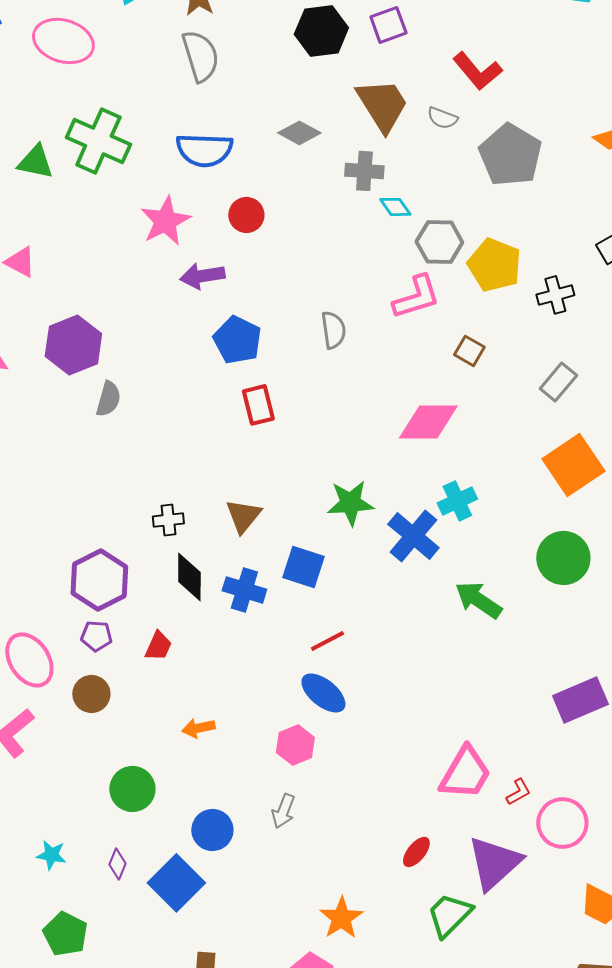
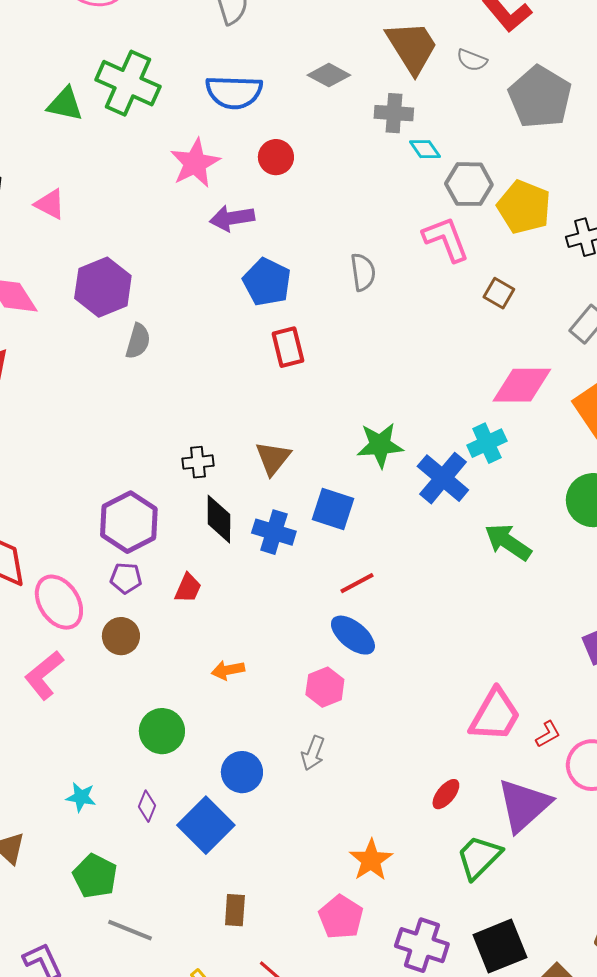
pink L-shape: (416, 297) -> (446, 239), turned -94
pink diamond: (428, 422) -> (522, 385), moved

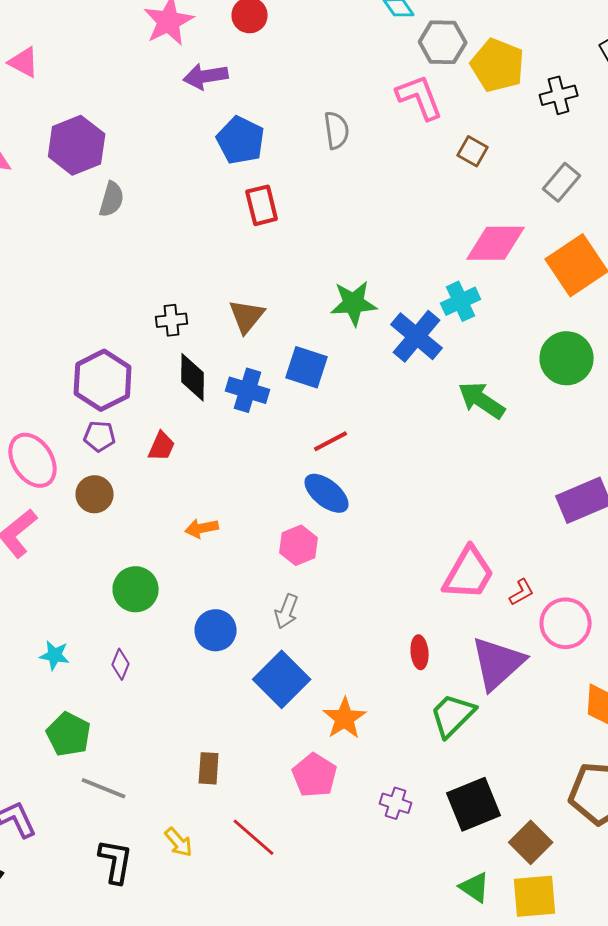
red ellipse: (446, 794) -> (420, 652), turned -44
blue square: (206, 825) -> (282, 679), moved
purple cross: (422, 945) -> (396, 803), size x0.6

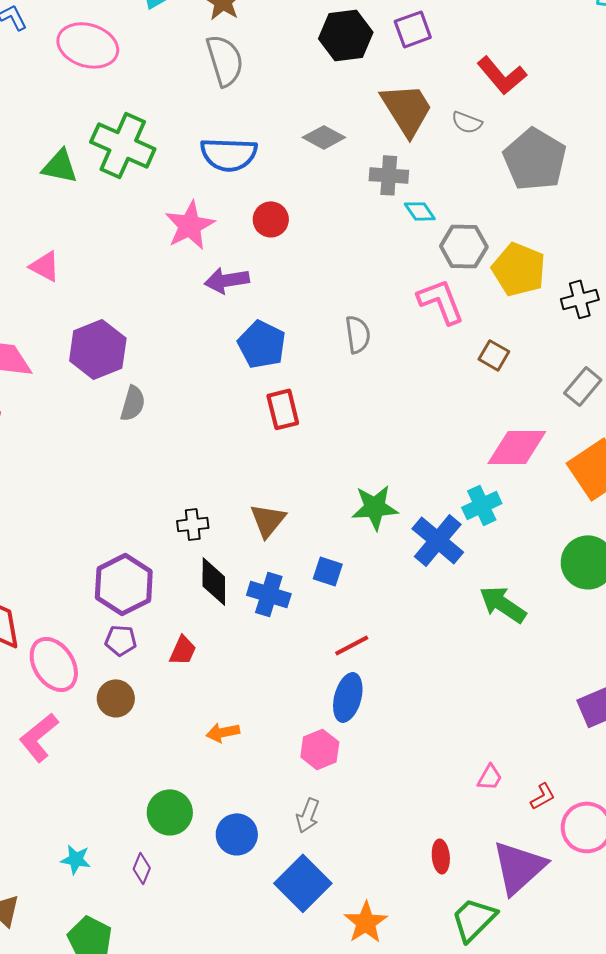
blue square: (307, 367) -> (328, 571), size x0.7
blue ellipse: (327, 493) -> (348, 697), turned 66
pink trapezoid: (469, 573) -> (490, 777), size x0.5
green circle: (136, 589) -> (170, 812), moved

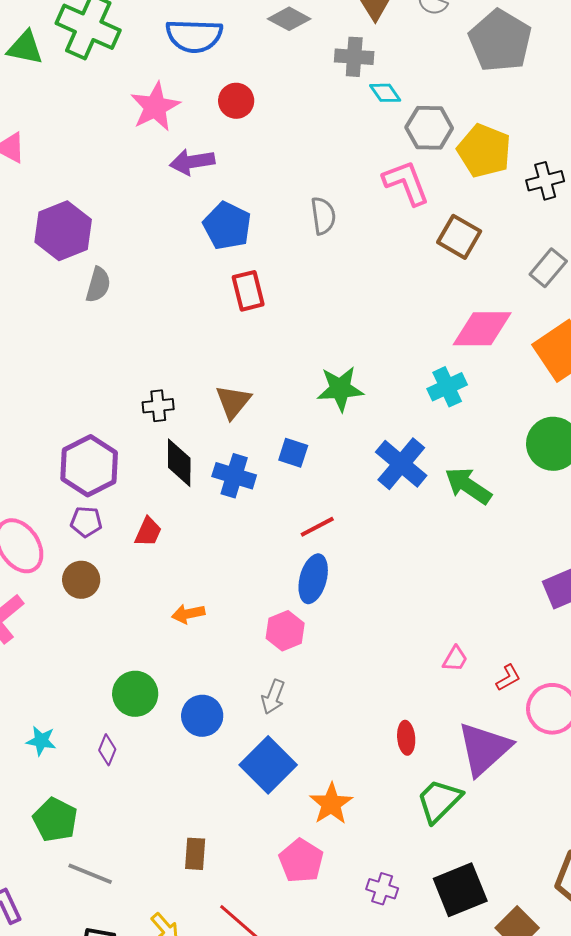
brown square: (494, 355) -> (459, 237), size x1.4
blue cross: (438, 540) -> (401, 464), moved

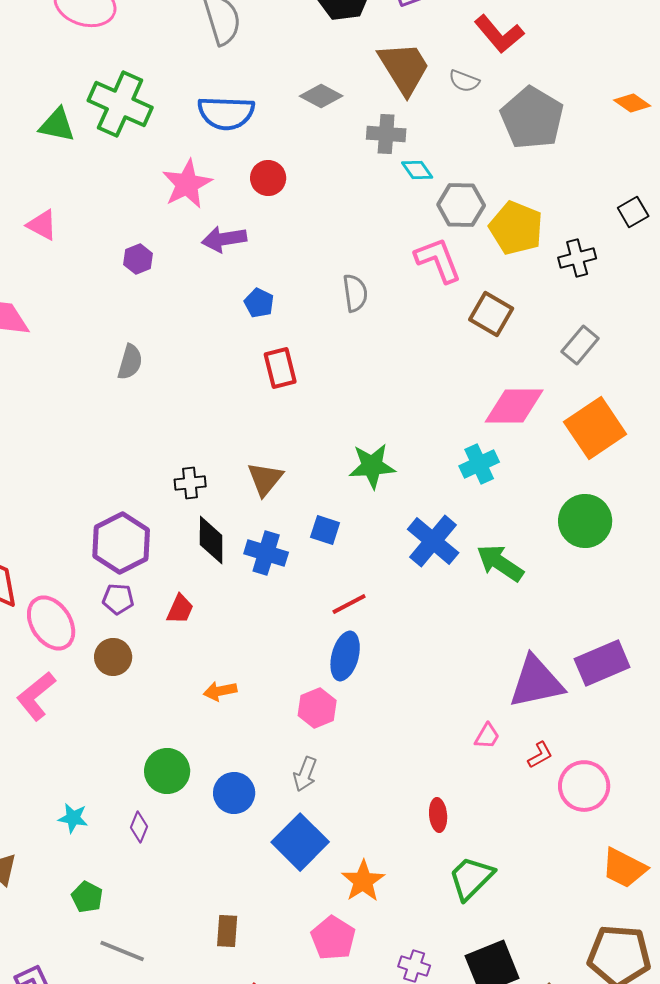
blue pentagon: (227, 226) -> (259, 303), size x0.6
purple hexagon: (63, 231) -> (138, 259), moved, size x0.5
purple triangle: (484, 749) -> (536, 682), moved, turned 30
green pentagon: (55, 820) -> (87, 897), size x0.7

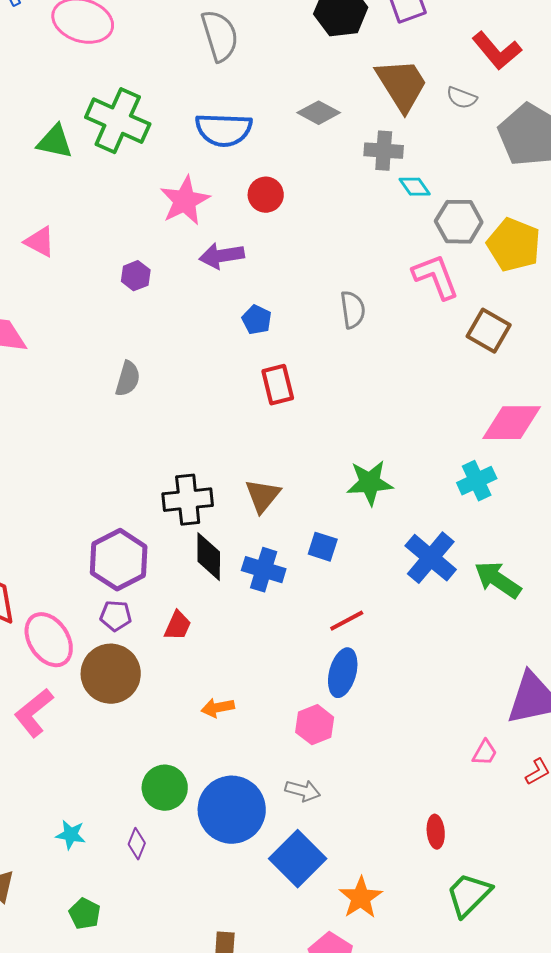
black cross: (190, 483) -> (188, 500), size x1.6
brown circle: (113, 657) -> (111, 674), size x1.6
gray arrow: (305, 774) -> (303, 791), turned -96
blue circle: (234, 793) -> (232, 810), size x1.6

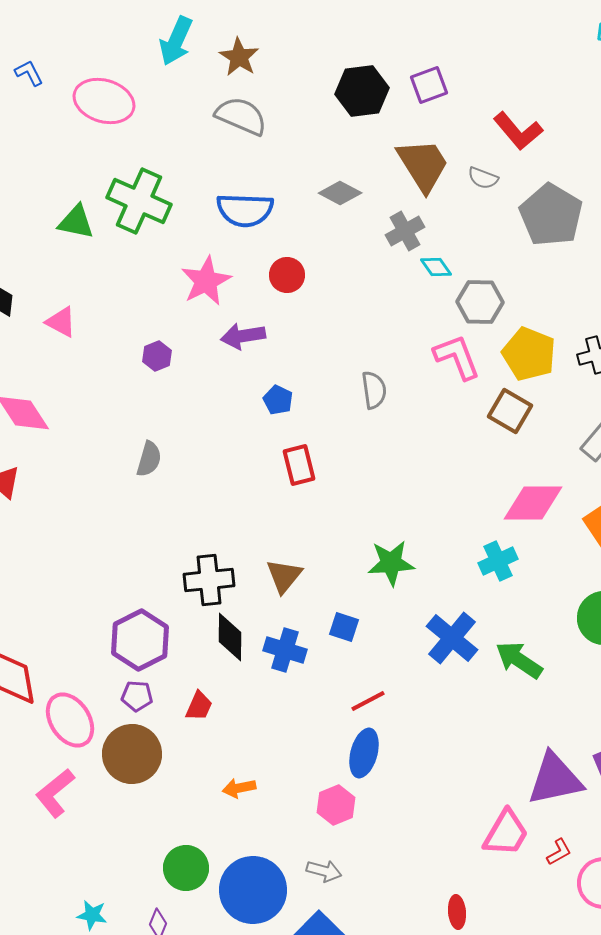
gray semicircle: (220, 36) -> (241, 116), turned -50
gray cross: (384, 151) -> (405, 231), turned -33
yellow pentagon: (514, 245) -> (529, 354), moved
pink trapezoid: (485, 753) -> (506, 833), size x1.8

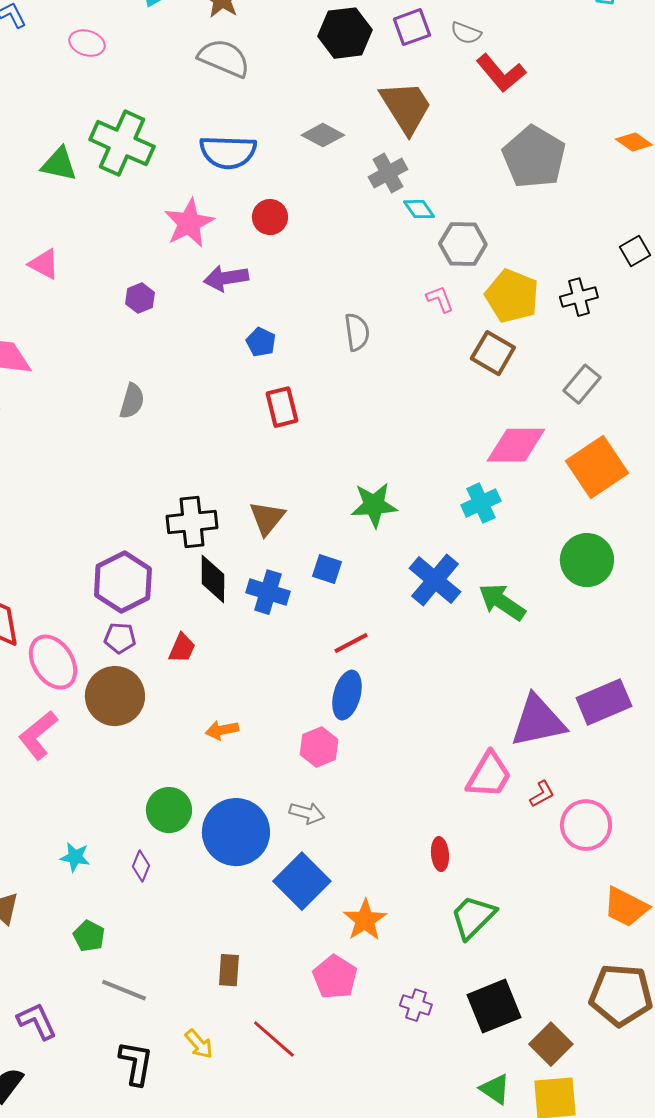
pink ellipse: (104, 101) -> (87, 43), size x0.6
gray semicircle: (483, 178) -> (466, 33), moved
pink L-shape: (457, 357) -> (440, 299), size x0.6

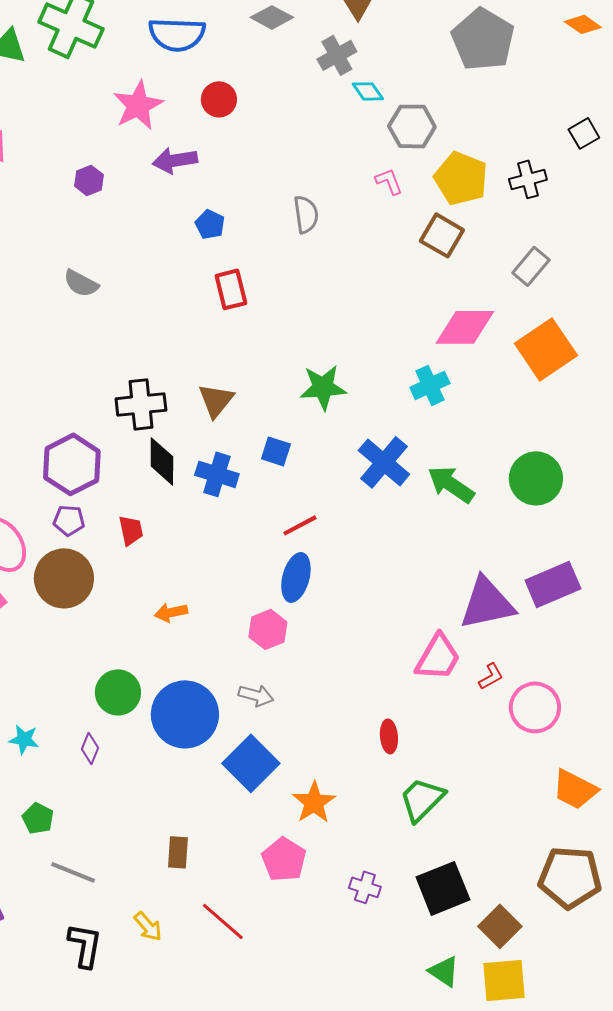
gray semicircle: (132, 401) -> (81, 283), turned 102
green circle: (587, 560) -> (536, 478), moved
red trapezoid: (182, 648) -> (131, 530), turned -36

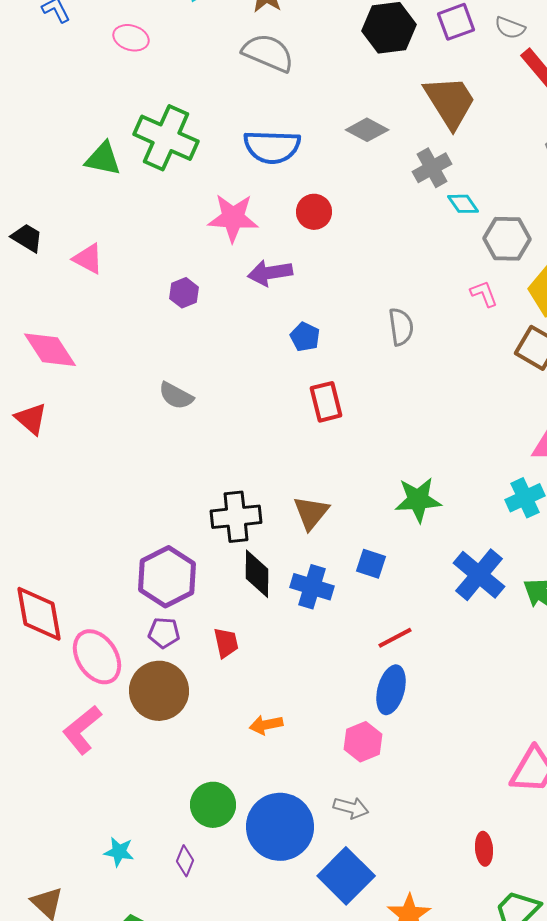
pink star: (138, 105) -> (233, 218), turned 30

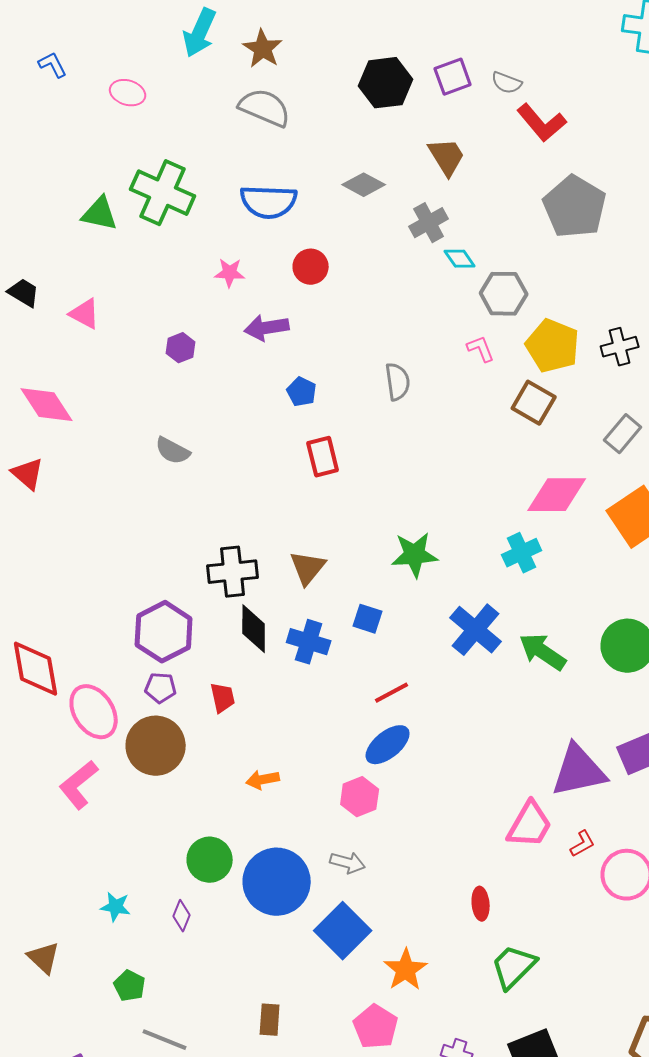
brown trapezoid: (450, 102) -> (447, 157), size x0.7
pink star: (233, 218) -> (230, 273), size x0.6
blue ellipse: (391, 690) -> (388, 745), turned 36

